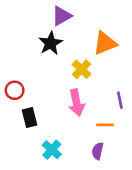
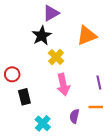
yellow cross: (81, 69) -> (56, 57), moved
orange line: (105, 125) -> (96, 107), moved
purple semicircle: (98, 151) -> (74, 116), moved

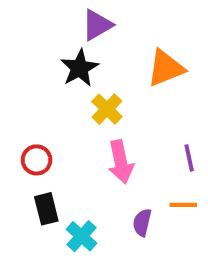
red circle: (12, 74) -> (37, 160), moved
black rectangle: (24, 97) -> (46, 209), moved

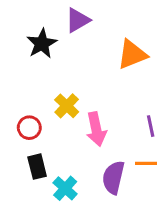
black star: (80, 68) -> (42, 44), moved
yellow cross: (107, 109) -> (67, 106), moved
purple semicircle: (142, 223) -> (113, 177), size x1.5

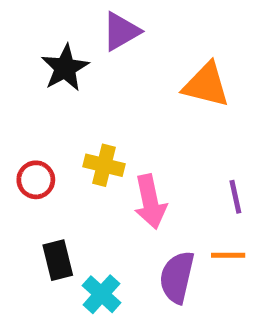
orange triangle: (132, 54) -> (206, 85), turned 36
yellow cross: (67, 106) -> (104, 165), turned -30
red circle: (29, 128) -> (36, 180), moved

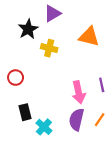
yellow cross: (104, 165) -> (49, 48), moved
pink arrow: (150, 202) -> (79, 92), moved
orange line: (228, 255) -> (100, 120), moved, turned -56

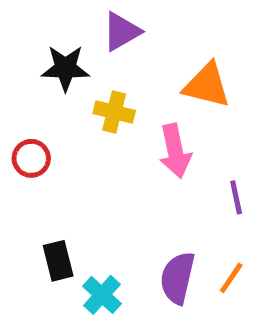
black star: (28, 29) -> (65, 68), turned 30
red circle: (16, 78) -> (31, 158), moved
pink arrow: (79, 92) -> (175, 151), moved

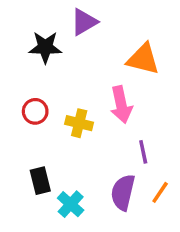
yellow cross: (114, 112) -> (79, 123), moved
red circle: (31, 158) -> (35, 111), moved
purple line: (236, 197) -> (143, 152), moved

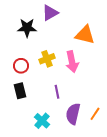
yellow cross: (79, 123) -> (47, 59), moved, turned -35
purple line: (143, 152) -> (57, 92), moved
black rectangle: (40, 181) -> (20, 91), moved

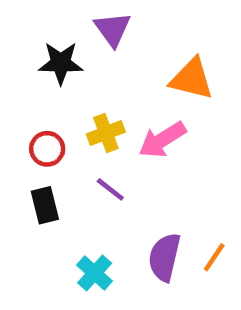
purple triangle: (50, 13) -> (113, 29), turned -36
pink arrow: (72, 62) -> (162, 140), turned 70
purple line: (57, 92) -> (110, 189), moved, turned -40

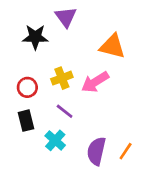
cyan cross: (95, 273) -> (55, 140), moved

